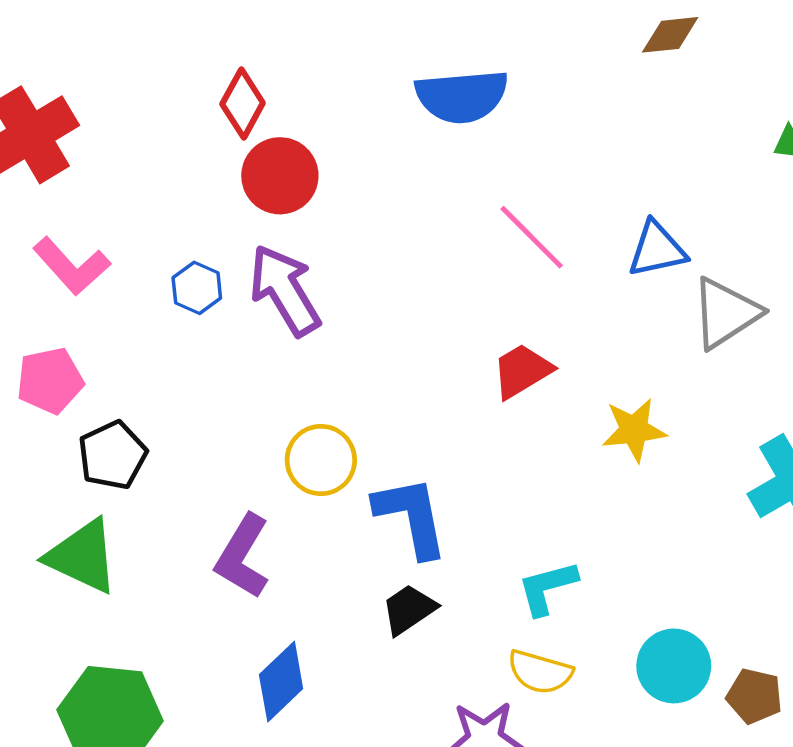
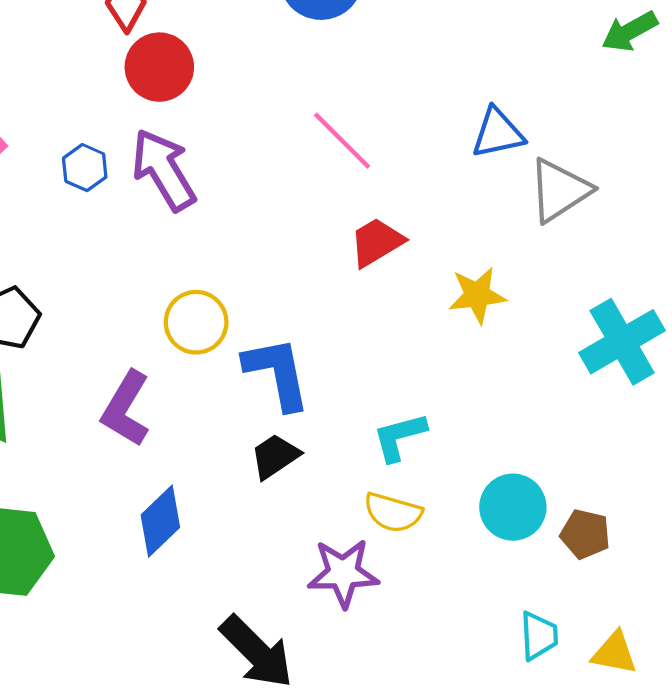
pink line: (532, 237) -> (342, 141), moved

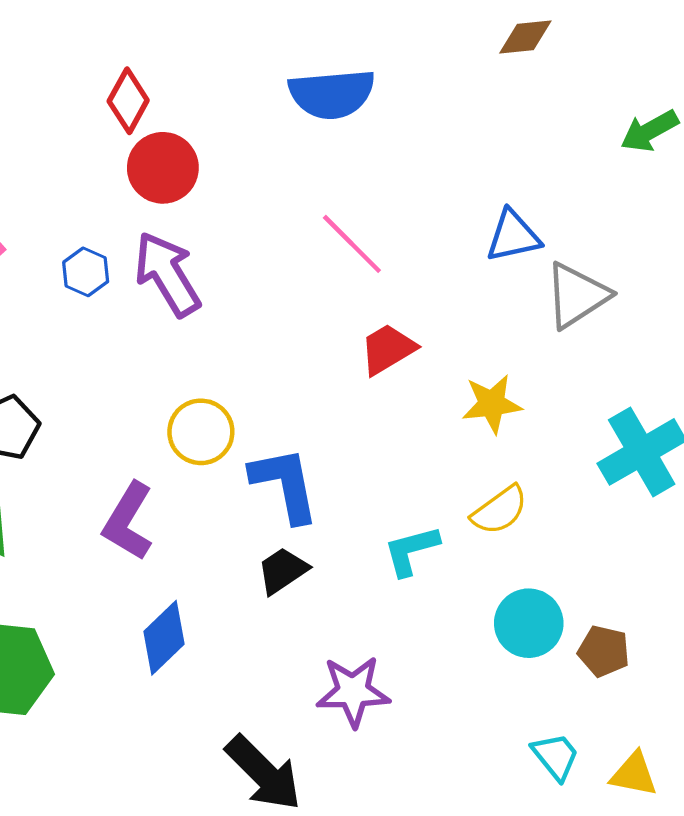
yellow semicircle: (393, 512) -> (500, 510), moved, turned -52
cyan trapezoid: (539, 636) -> (556, 756), turned -36

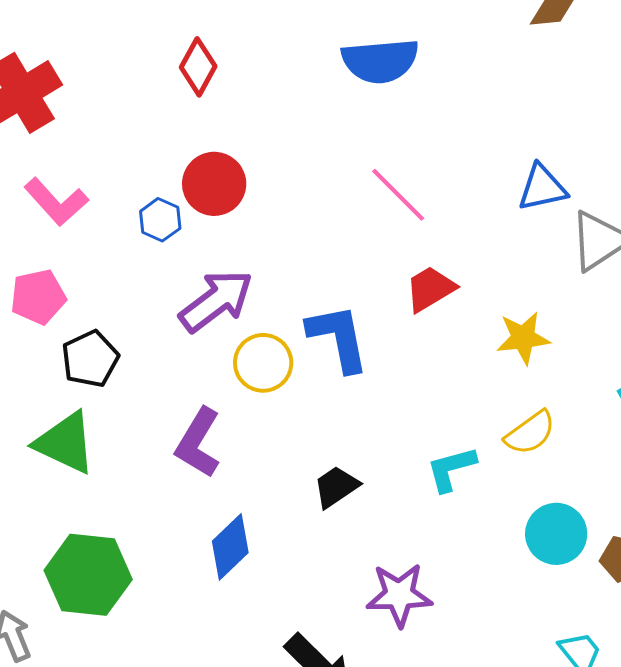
red circle: (163, 168) -> (214, 184), moved
purple arrow: (167, 274) -> (216, 301), moved, turned 84
blue L-shape: (285, 484) -> (338, 338), moved

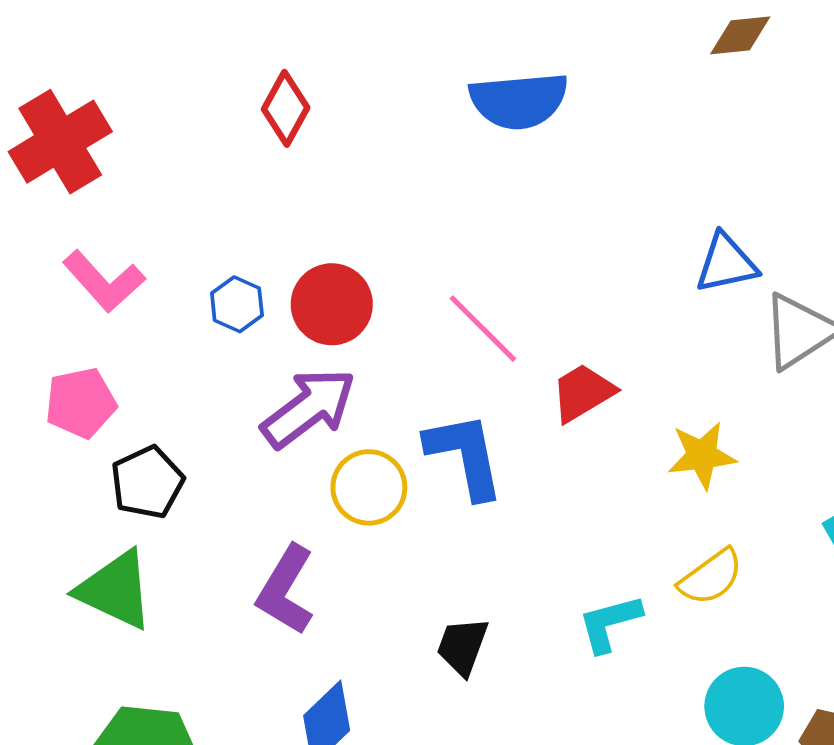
red circle: (214, 184) -> (332, 304), moved
pink line: (398, 195) -> (483, 329), moved
black trapezoid: (336, 487) -> (462, 646), turned -36

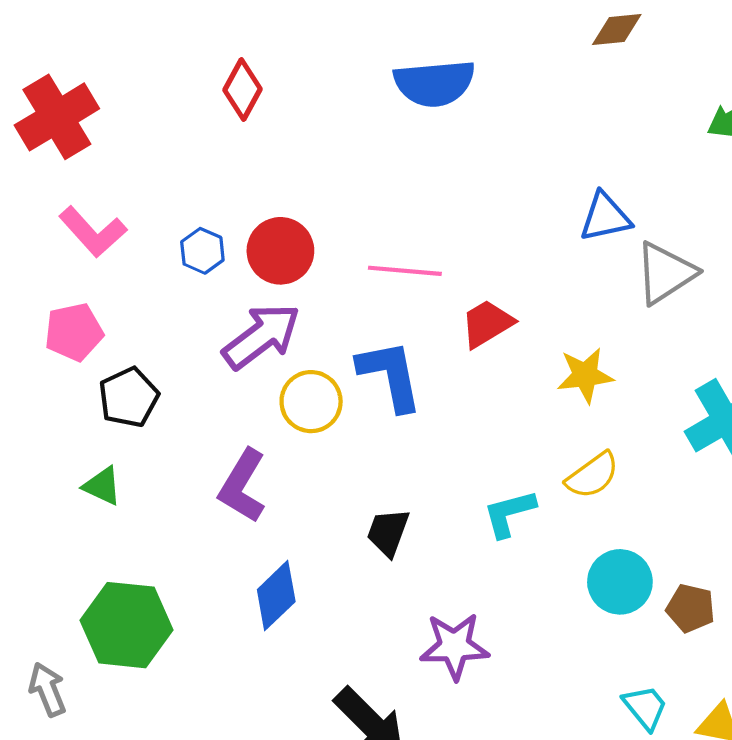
pink line: (483, 329) -> (405, 271), turned -40
green triangle: (115, 590) -> (102, 486), size x0.6

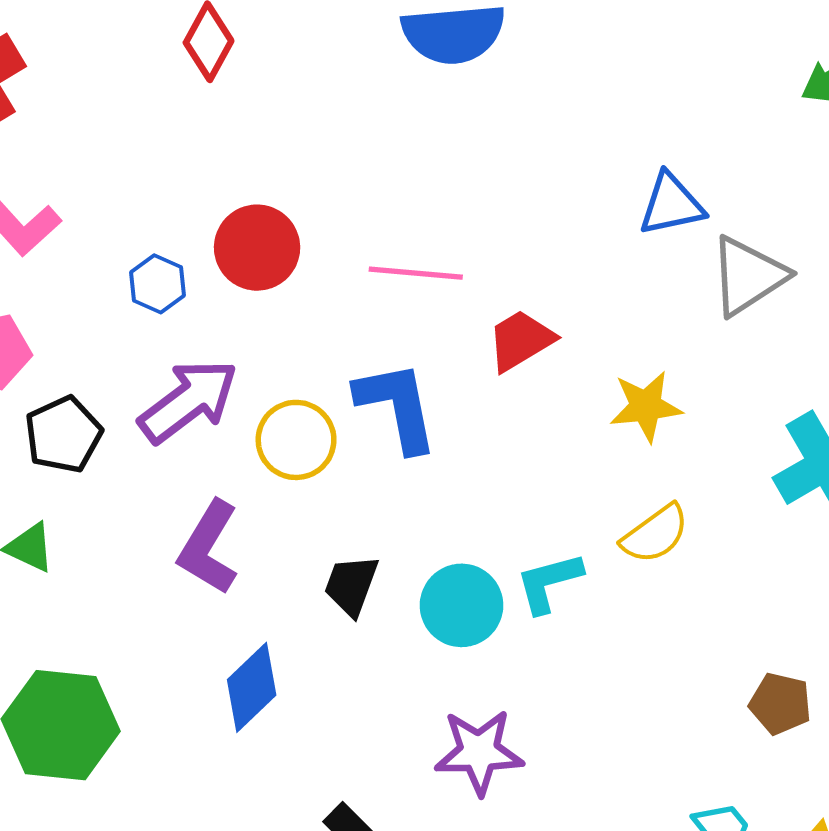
blue hexagon: (202, 251) -> (157, 284), moved
purple arrow: (261, 336) -> (188, 401), moved
black trapezoid: (388, 532) -> (351, 585), moved
cyan circle: (620, 582) -> (461, 605), moved

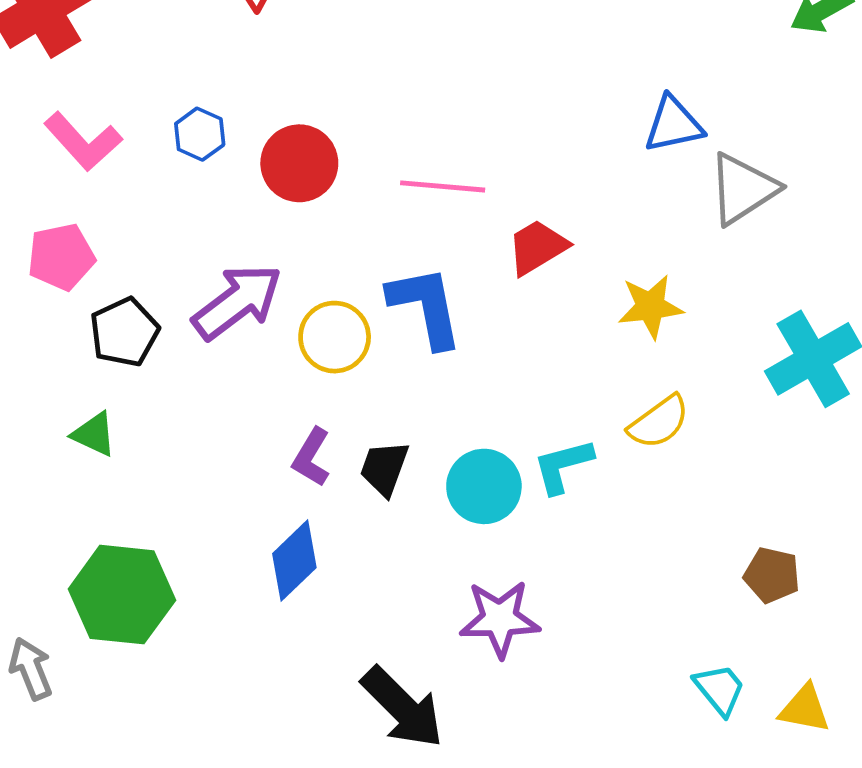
blue hexagon: (157, 284) -> (200, 134), moved
purple L-shape: (209, 548) -> (311, 457), moved, size x0.7

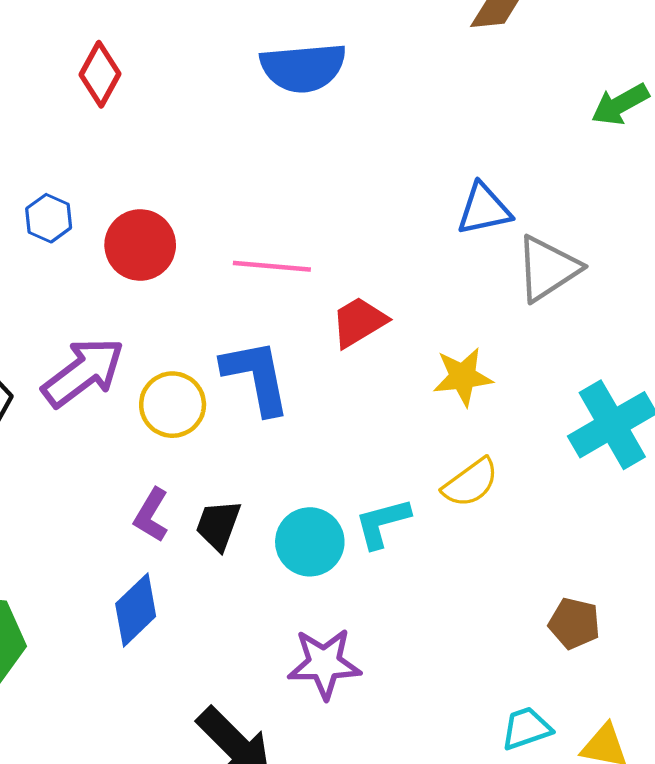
cyan trapezoid: (720, 689) -> (526, 728), turned -70

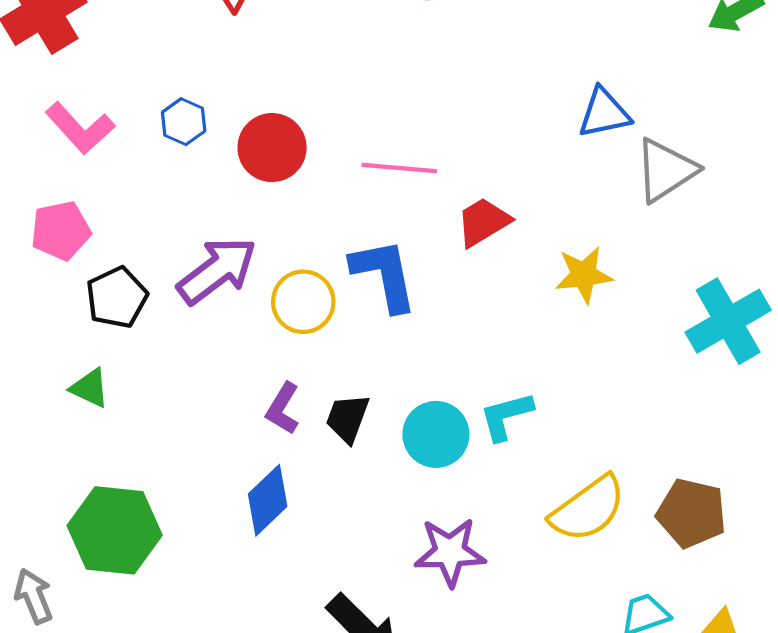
yellow semicircle: (471, 483) -> (588, 509), moved, size x1.4
brown pentagon: (574, 623) -> (692, 513), size x1.4

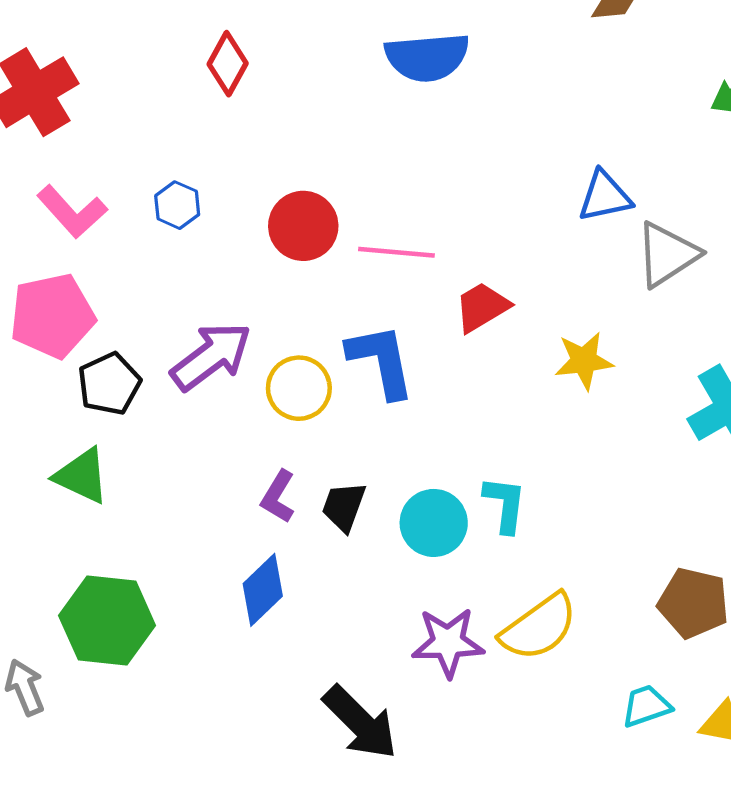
red circle: (272, 148) -> (303, 226), moved
pink pentagon: (61, 231) -> (52, 316), size x1.4
green triangle: (90, 388) -> (82, 476), size x1.4
cyan L-shape: (506, 416) -> (505, 504), turned 112
yellow semicircle: (588, 509) -> (539, 627), moved

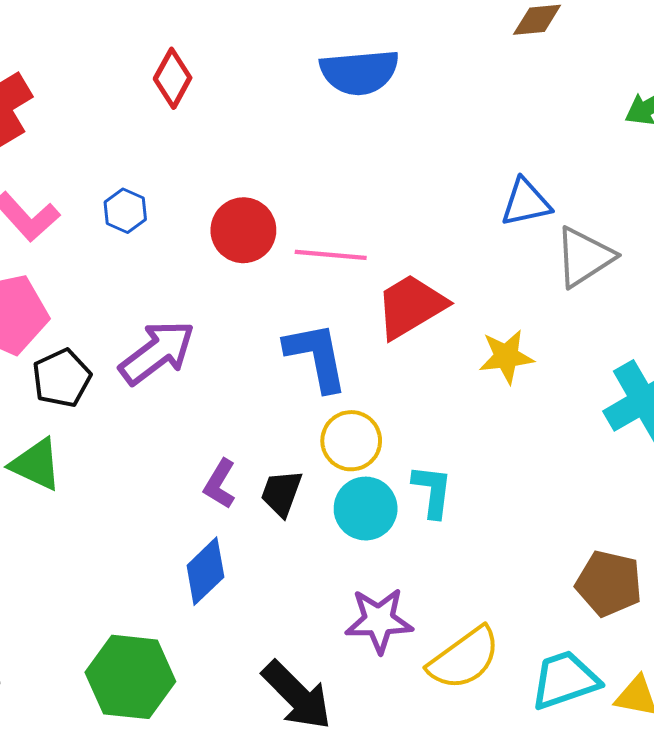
red trapezoid: (482, 307) -> (411, 306), size x1.4
yellow circle: (299, 388) -> (351, 441), moved
green hexagon: (107, 621) -> (130, 677), moved
yellow semicircle: (539, 627) -> (464, 658), moved
cyan trapezoid: (646, 706) -> (565, 680), size x1.5

